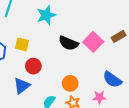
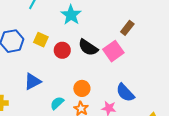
cyan star: (46, 15) -> (71, 15), turned -30
brown rectangle: (119, 36) -> (127, 28), moved, turned -32
red circle: (33, 66) -> (62, 50), moved

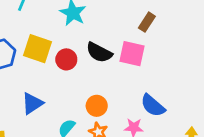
yellow square: (41, 40) -> (37, 49), size x1.5
pink square: (113, 51) -> (132, 54), turned -36

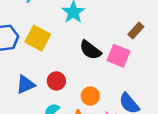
red circle: (66, 59) -> (56, 81), moved
orange circle: (97, 106) -> (90, 96), moved

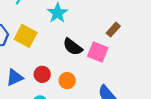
orange circle: (90, 96) -> (67, 81), moved

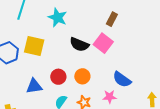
pink square: (98, 52) -> (103, 43), turned 30
blue triangle: (15, 77) -> (34, 86), turned 30

